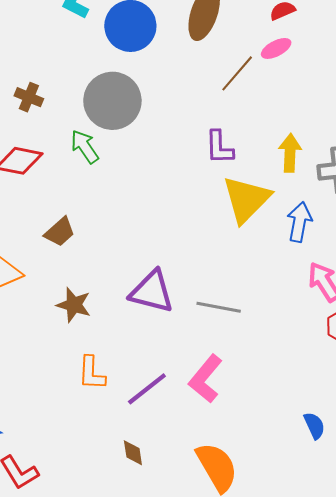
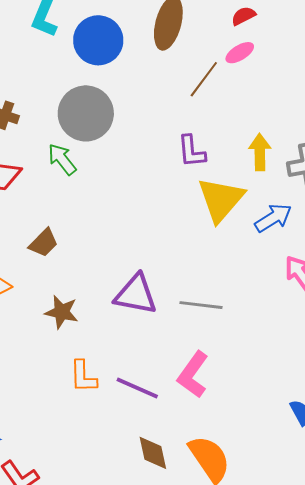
blue arrow: (299, 222) -> (273, 218), turned 51
purple line: (147, 389) -> (137, 388), turned 66
brown diamond: (133, 453) -> (153, 453), moved, size x1.4

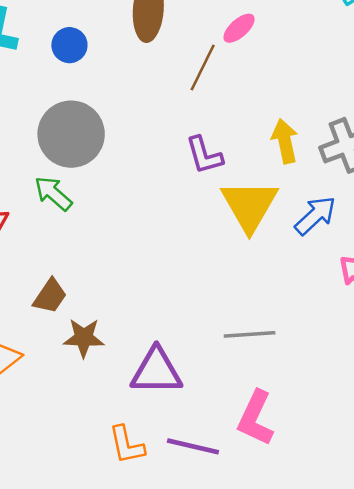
blue circle: (98, 40) -> (69, 45), size x0.6
purple triangle: (136, 294) -> (156, 371), moved
brown star: (62, 312) -> (84, 338), moved

